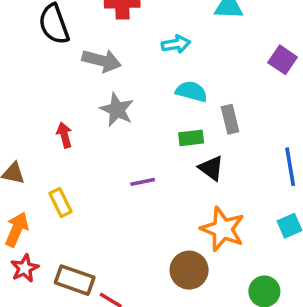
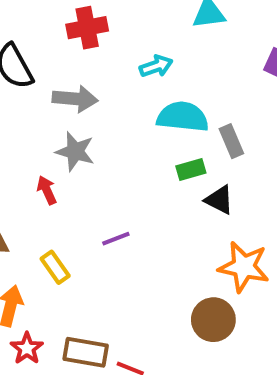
cyan semicircle: (191, 91) -> (183, 117), size x1.4
gray star: (117, 110) -> (75, 151), moved
purple line: (143, 182) -> (116, 239), moved

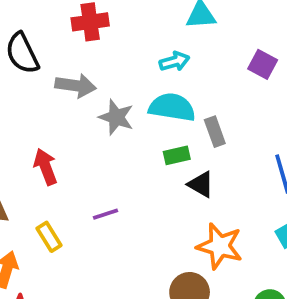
cyan arrow: (156, 66) -> (174, 61), moved
gray star: (75, 151) -> (116, 117), moved
red arrow: (47, 190) -> (45, 167), size x1.4

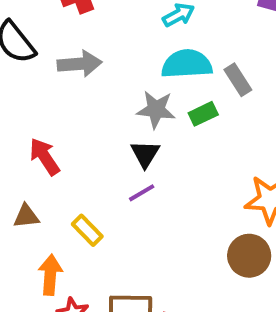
gray star: (116, 117) -> (156, 110), moved
red arrow: (45, 167) -> (45, 157), moved
black triangle: (201, 184) -> (145, 154), moved, turned 44

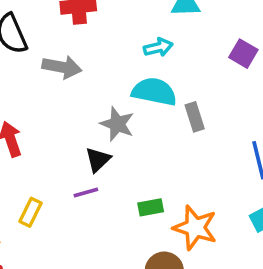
green rectangle: (203, 114) -> (151, 207), moved
yellow rectangle: (87, 230) -> (31, 212), turned 56

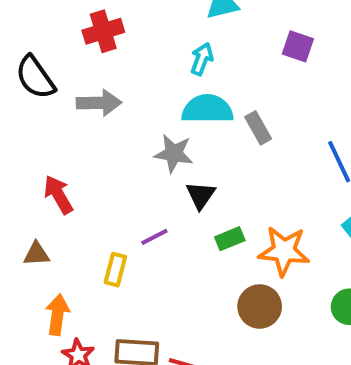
cyan arrow: (158, 47) -> (202, 59), turned -44
black triangle: (98, 160) -> (201, 195), moved
yellow rectangle: (31, 212) -> (115, 270), moved

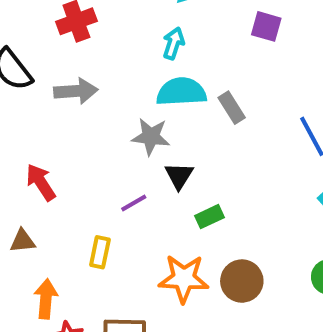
purple line: (154, 237) -> (134, 203), moved
orange star: (284, 251) -> (184, 278), moved

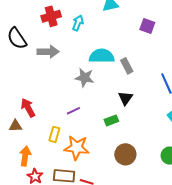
cyan arrow: (173, 43) -> (78, 23), moved
black triangle: (179, 176) -> (126, 98), moved
red arrow: (41, 182) -> (28, 108), moved
orange star: (184, 278) -> (77, 148), moved

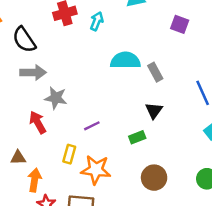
gray arrow: (48, 52) -> (33, 72), moved
gray star: (85, 78) -> (56, 98), moved
brown triangle: (16, 126) -> (18, 158), moved

